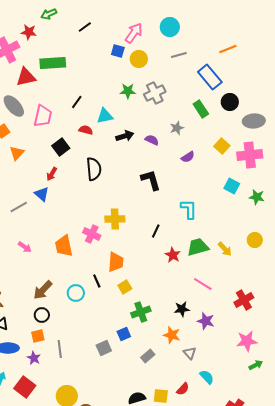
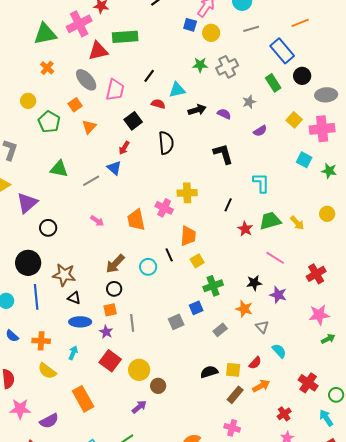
red square: (25, 387) -> (110, 361), moved

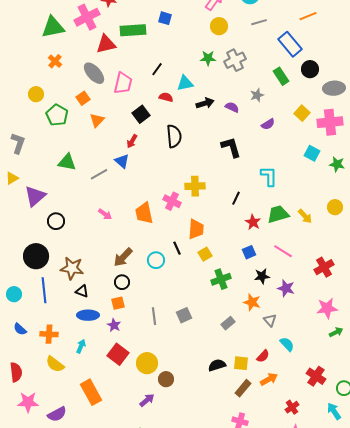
blue square: (190, 25) -> (165, 18), moved
blue square: (196, 308) -> (249, 252), moved
gray line: (132, 323) -> (154, 316), moved

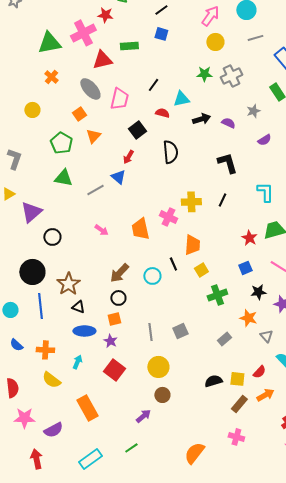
green rectangle: (133, 30) -> (129, 46), size x0.7
green pentagon: (57, 115) -> (61, 143), moved
black line: (236, 198) -> (222, 200), moved
brown star: (72, 268) -> (68, 284), turned 30
yellow circle: (147, 363) -> (158, 367), moved

